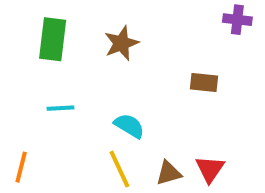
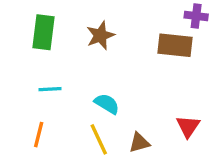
brown rectangle: (204, 83) -> (175, 45), moved, size x1.5
orange line: (21, 167) -> (39, 135), moved
red triangle: (210, 169) -> (188, 126), moved

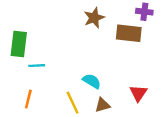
green rectangle: (44, 32) -> (19, 44), moved
brown star: (100, 35) -> (94, 18), moved
cyan semicircle: (107, 104) -> (92, 81), moved

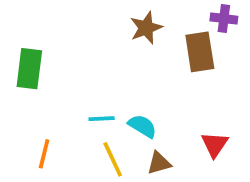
brown rectangle: (129, 33) -> (200, 52), turned 75
cyan line: (37, 66) -> (102, 119), moved

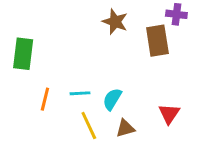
brown star: (146, 28) -> (115, 22), turned -30
cyan semicircle: (142, 126) -> (112, 99), turned -90
orange line: (44, 154) -> (45, 99), moved

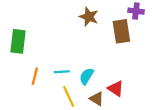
red triangle: (169, 114) -> (116, 89), moved, turned -30
brown triangle: (125, 128) -> (97, 99), turned 48

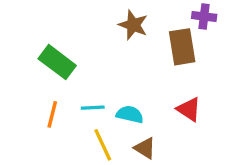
green rectangle: (18, 41) -> (57, 62), moved, turned -60
cyan semicircle: (87, 76) -> (130, 114), turned 72
red triangle: (116, 89) -> (189, 109), moved

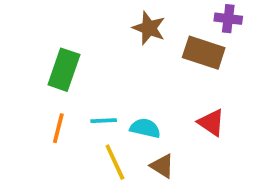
brown rectangle: (182, 47) -> (204, 53), turned -63
green rectangle: (57, 62) -> (64, 70), turned 72

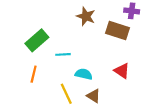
green rectangle: (64, 70) -> (37, 40), turned 30
cyan line: (104, 121) -> (63, 54), moved

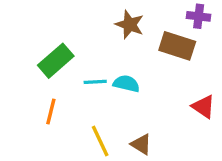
red triangle: (122, 71) -> (203, 107), moved
cyan semicircle: (84, 74) -> (126, 84), moved

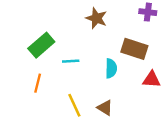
brown rectangle: (177, 46) -> (134, 49), moved
cyan semicircle: (126, 84) -> (111, 68), moved, turned 78
red triangle: (203, 107) -> (152, 79), turned -30

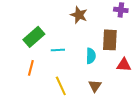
brown rectangle: (134, 49) -> (110, 40), turned 75
brown triangle: (105, 108) -> (95, 86), moved, turned 32

